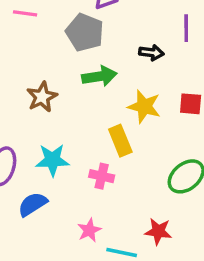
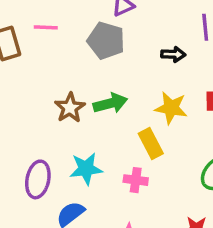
green arrow: (99, 76) -> (110, 103), moved

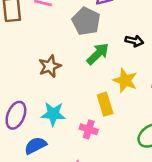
green arrow: (110, 103) -> (98, 54), moved, turned -40

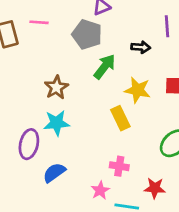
cyan star: (53, 114) -> (57, 123), moved
pink cross: (89, 129) -> (119, 166), moved

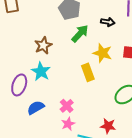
cyan star: (57, 123) -> (41, 71), turned 30
pink cross: (119, 166) -> (67, 106), moved, turned 32

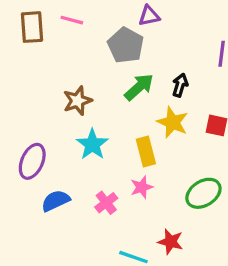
black arrow: (108, 22) -> (180, 85), moved, turned -88
cyan star: (41, 71) -> (92, 144), moved
pink star: (68, 124) -> (142, 187), moved

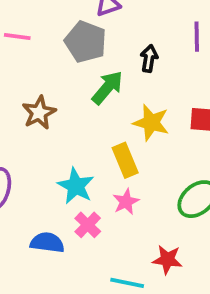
pink line: (72, 20) -> (17, 37), moved
black arrow: (180, 85) -> (149, 58), moved
cyan star: (92, 144) -> (76, 186), moved
blue semicircle: (56, 201) -> (47, 243), moved, turned 40

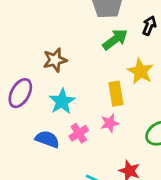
brown star: (39, 113) -> (55, 60), moved
cyan star: (76, 186) -> (62, 101), moved

